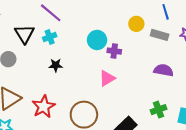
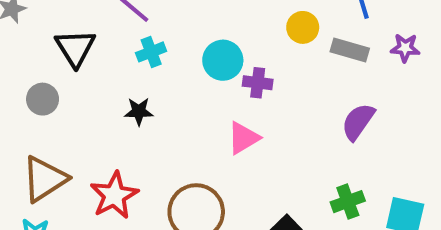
cyan cross: (50, 37) -> (151, 52), moved
purple semicircle: (164, 70) -> (358, 122), turned -66

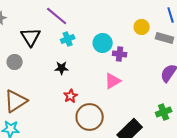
red star: (114, 195) -> (71, 96), moved, size x0.6

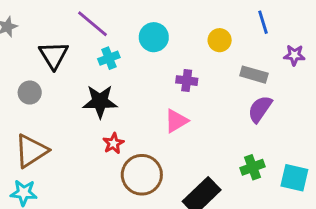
gray rectangle: (165, 38) -> (254, 75), moved
cyan circle: (103, 43) -> (154, 37), moved
black star: (62, 68) -> (100, 101), size x1.6

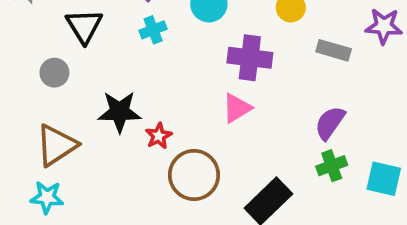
purple star: (294, 55) -> (384, 26), size x1.4
purple cross: (187, 81) -> (250, 58), size x1.6
black star: (100, 101) -> (120, 112), moved
purple semicircle: (260, 109) -> (330, 123), moved

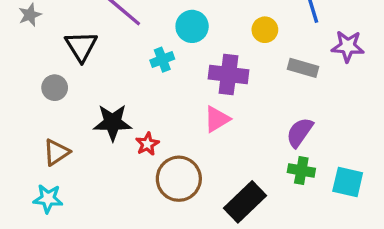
cyan cross: (153, 30) -> (162, 60), moved
brown triangle: (56, 145) -> (56, 152), size x0.7
green cross: (332, 166) -> (301, 170), turned 30

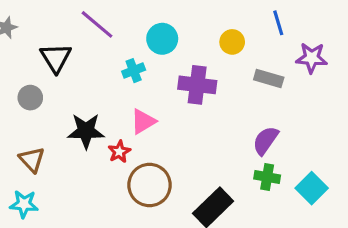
pink triangle: (217, 119) -> (143, 121), moved
brown triangle: (56, 152) -> (32, 160), turned -40
cyan square: (348, 182) -> (312, 188), turned 32

